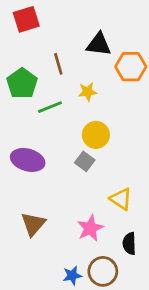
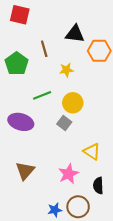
red square: (26, 19) -> (20, 15), turned 30
green line: (50, 107) -> (42, 95), moved

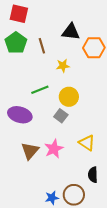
green pentagon: (17, 64) -> (16, 43), moved
brown triangle: (25, 171) -> (30, 151), moved
pink star: (69, 174) -> (54, 149), moved

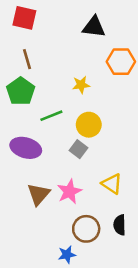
black triangle: (71, 32) -> (94, 27), moved
green pentagon: (16, 43) -> (21, 91), moved
brown line: (42, 46) -> (27, 59), moved
brown circle: (74, 195) -> (86, 229), moved

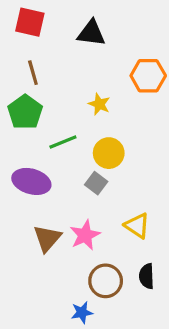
black triangle: (94, 27) -> (91, 33), moved
yellow star: (81, 85) -> (99, 104), turned 30

